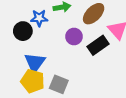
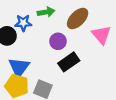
black rectangle: (98, 45) -> (69, 62), moved

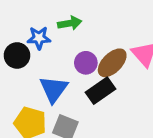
brown ellipse: (78, 19) -> (112, 63), moved
blue triangle: (19, 67) -> (54, 89), moved

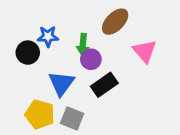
green arrow: (70, 23) -> (83, 44), moved, turned 105
brown ellipse: (112, 63) -> (115, 22), moved

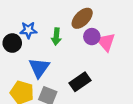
purple circle: (91, 59) -> (92, 37), moved
black rectangle: (104, 85) -> (80, 82), moved

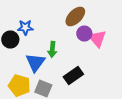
green arrow: (56, 37) -> (52, 50), moved

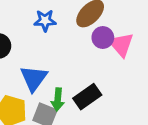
blue star: (25, 28) -> (45, 21), moved
green arrow: (52, 50) -> (58, 100), moved

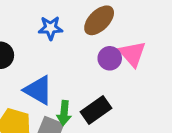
purple circle: (103, 37) -> (110, 58), moved
blue triangle: (34, 78) -> (38, 90), turned -36

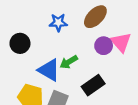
green arrow: (64, 113) -> (69, 62), moved, turned 54

